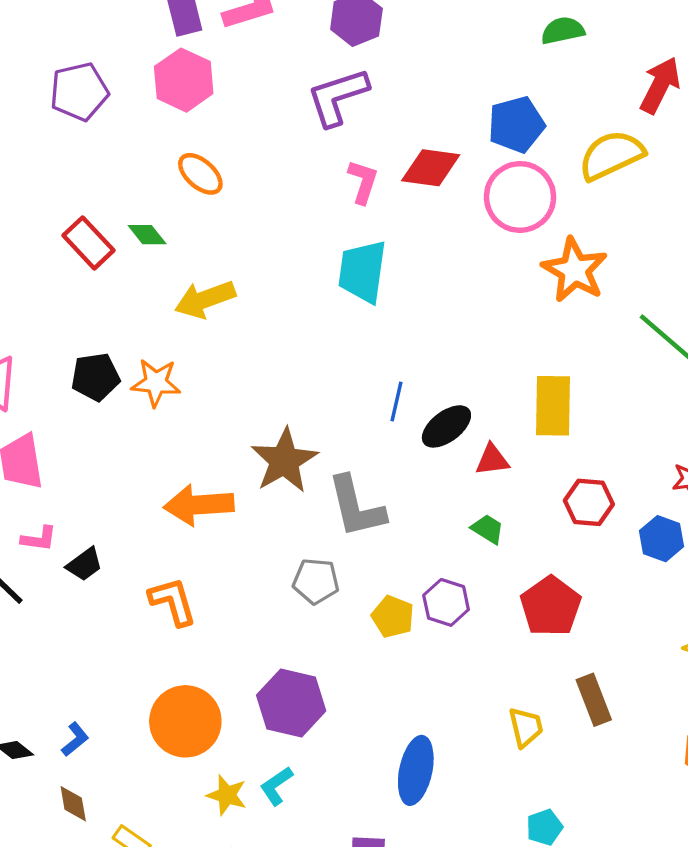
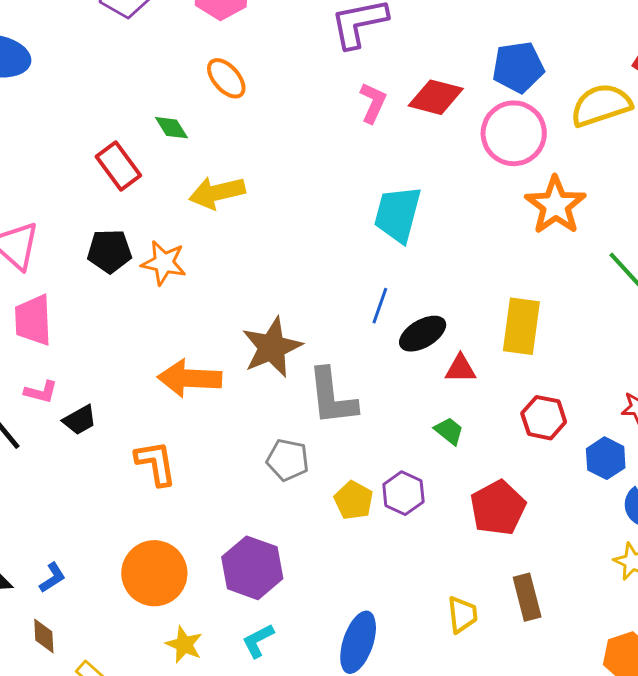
red rectangle: (89, 243) -> (118, 166), moved
cyan trapezoid: (362, 271) -> (398, 214), moved
cyan L-shape: (276, 786) -> (258, 641), moved

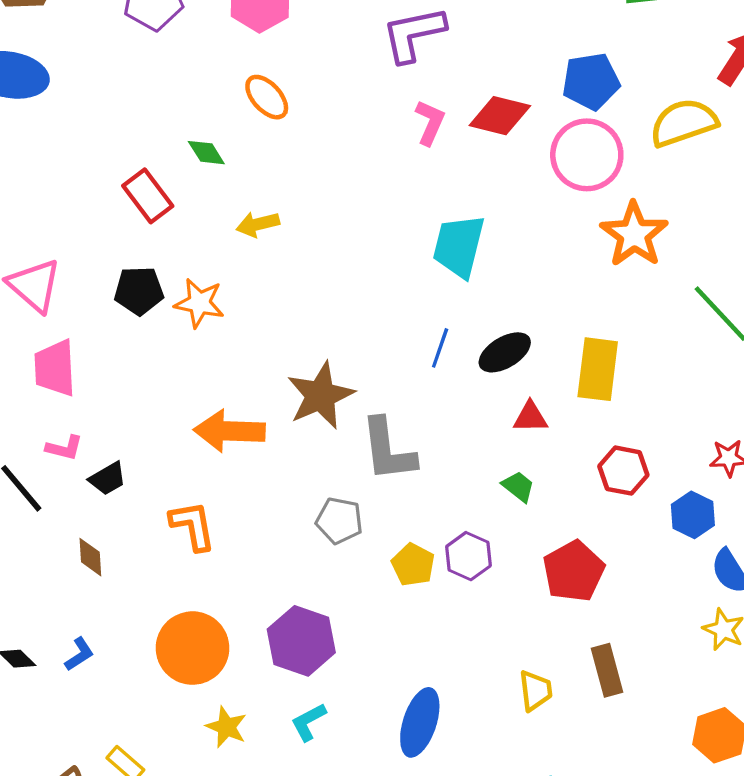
yellow arrow: (217, 193) -> (258, 224), size x0.7
black ellipse: (423, 334) -> (505, 352), moved
brown diamond: (44, 636) -> (90, 557), moved

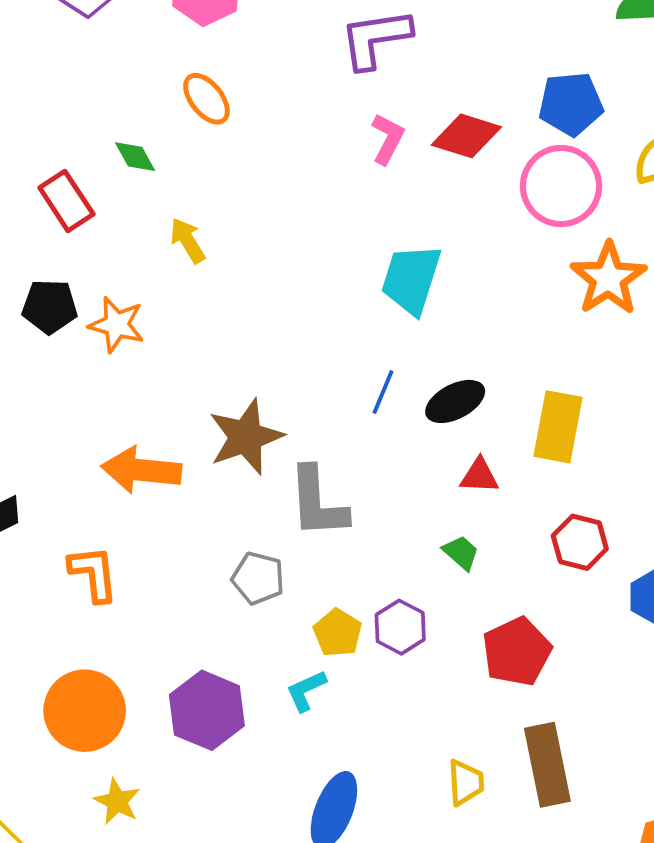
yellow arrow: (258, 224) -> (188, 240), turned 69
brown rectangle: (607, 670) -> (547, 765), size x1.4
cyan L-shape: (309, 722) -> (306, 691), moved

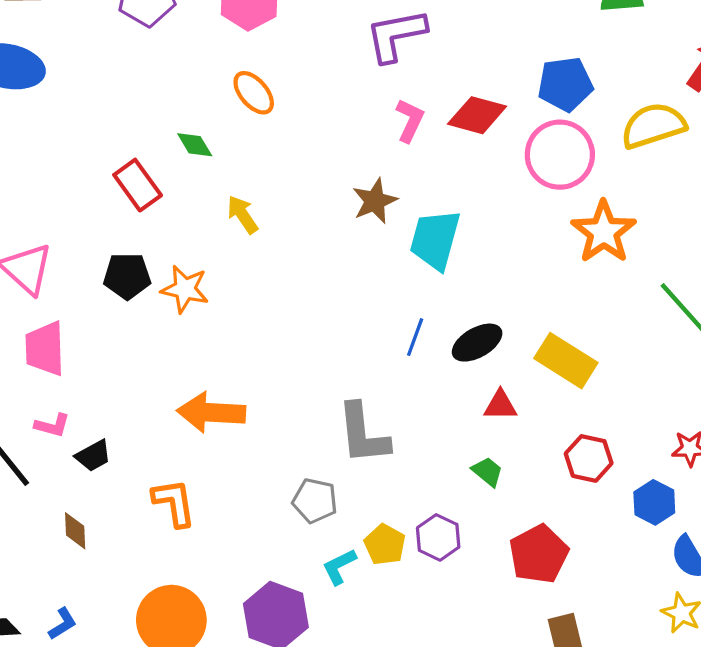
yellow rectangle: (558, 427) -> (566, 361), turned -66
brown star: (246, 437) -> (375, 201), moved, size x0.7
cyan L-shape: (306, 691) -> (339, 567), moved

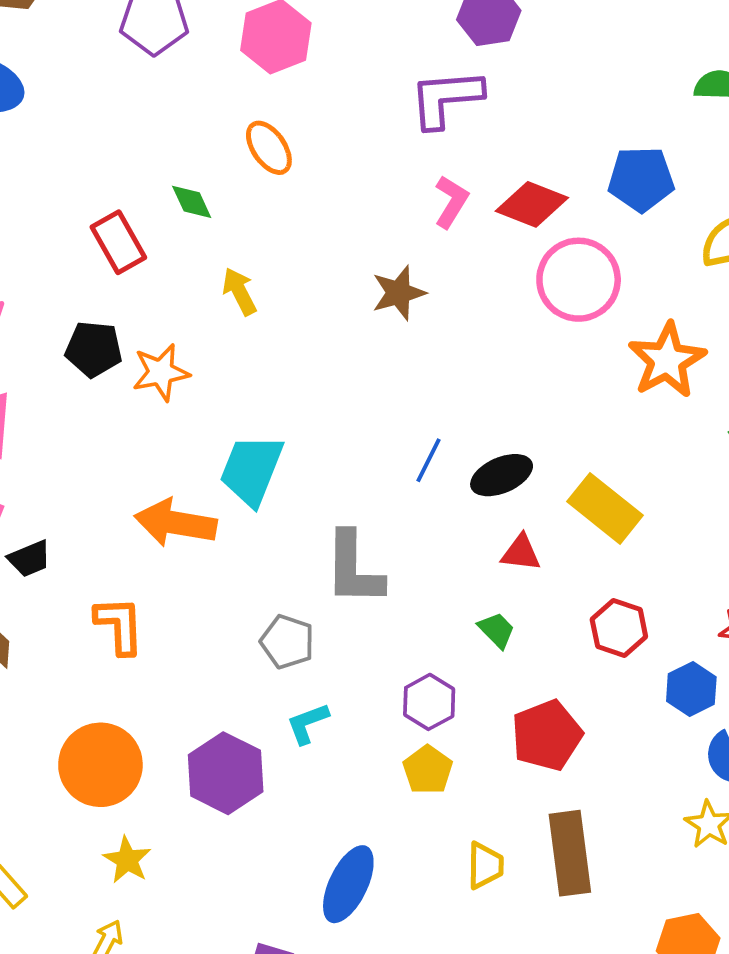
pink circle: (560, 155) -> (579, 280), moved
cyan trapezoid: (435, 240) -> (251, 470), moved
orange star: (185, 289) -> (161, 372), turned -30
yellow pentagon: (385, 545) -> (428, 770), moved

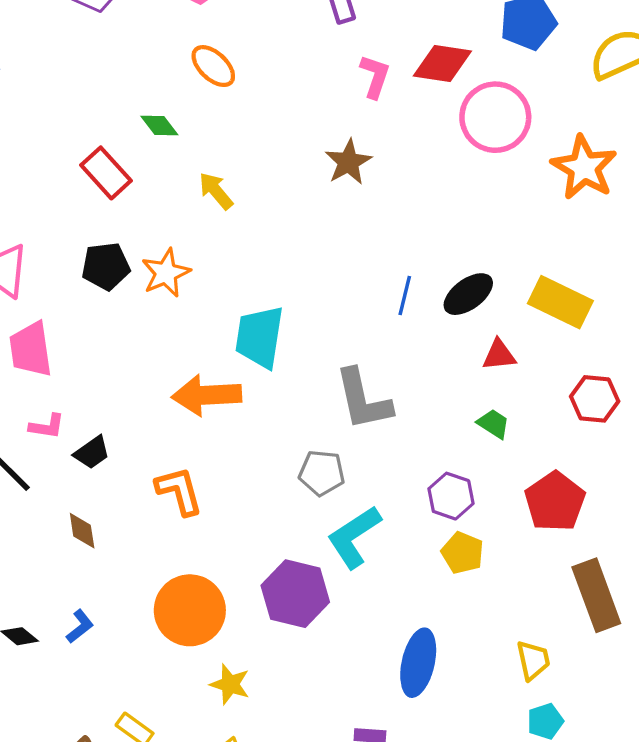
cyan L-shape: (308, 723) -> (354, 537), size x1.6
yellow trapezoid: (485, 865) -> (533, 660), moved

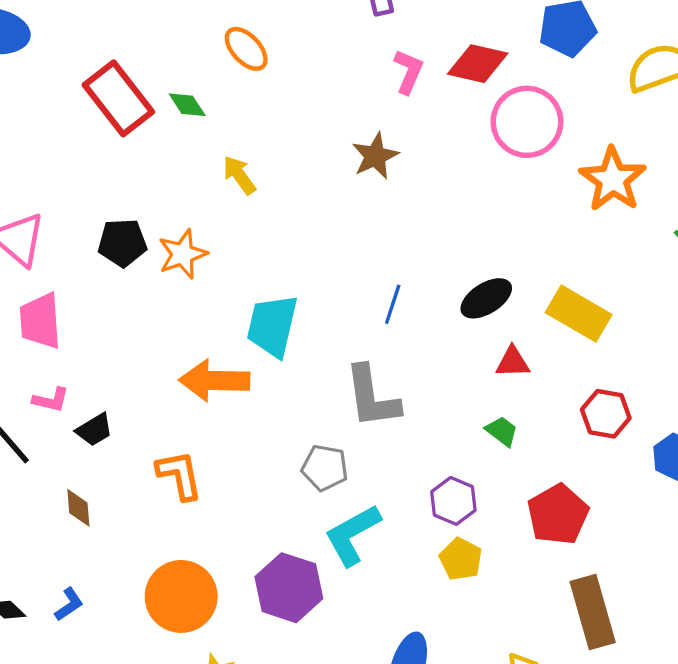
red rectangle: (106, 173) -> (118, 98), moved, size x1.4
blue line: (405, 295) -> (393, 304), moved

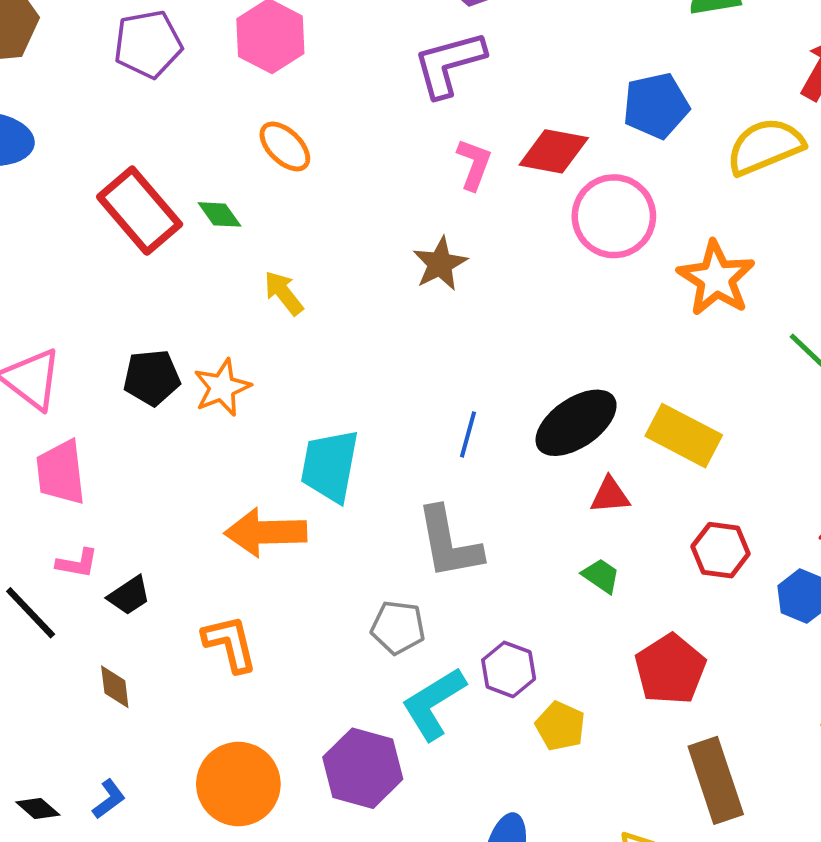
black ellipse: (486, 298) -> (576, 423), size x1.4
purple hexagon: (453, 501) -> (509, 669), moved

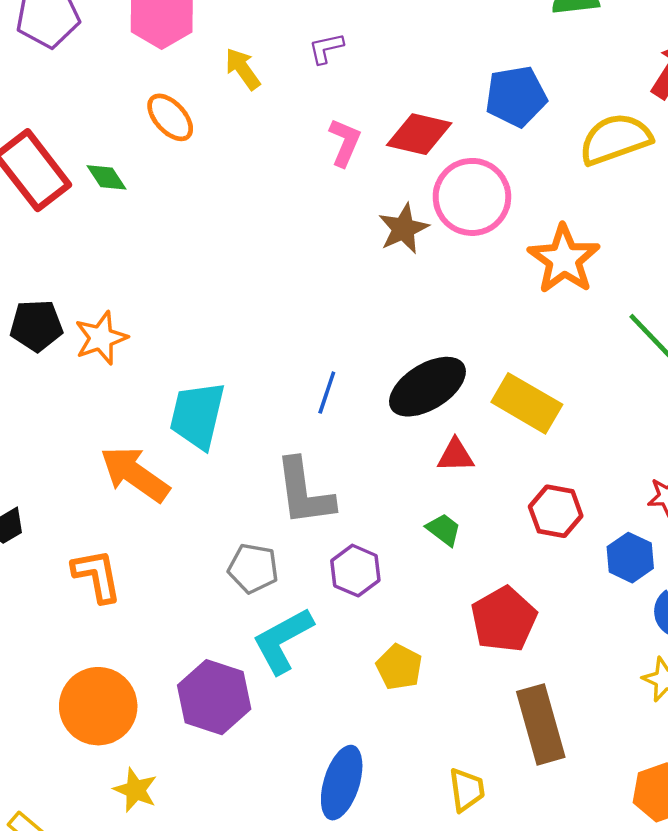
purple L-shape: (449, 64) -> (326, 48), size x0.5
brown star: (440, 264) -> (403, 229), moved
yellow arrow: (284, 293) -> (243, 69), moved
orange arrow: (266, 532) -> (135, 474), turned 34
purple hexagon: (509, 669) -> (355, 571), moved

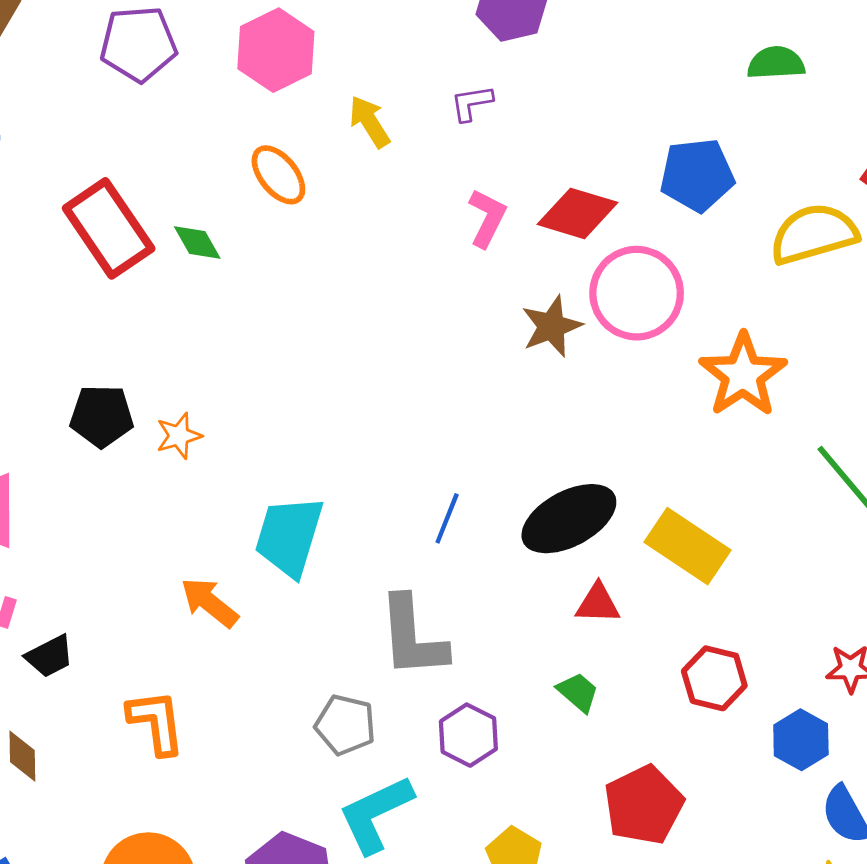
orange star: (101, 338) -> (179, 436), size x0.7
orange arrow: (135, 474) -> (209, 602), size x0.7

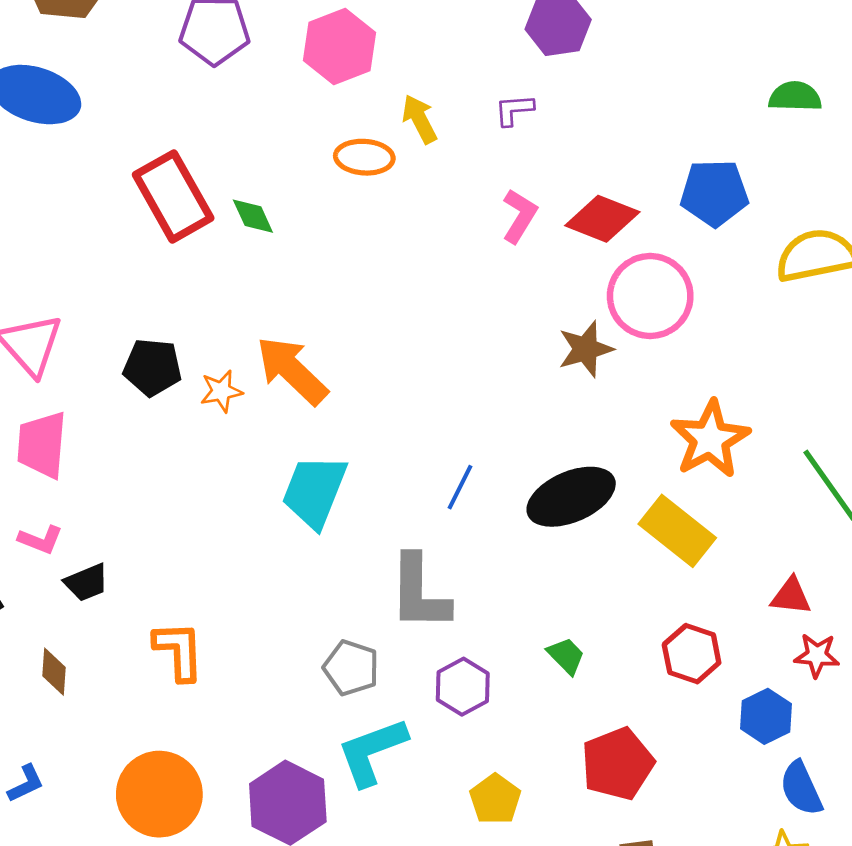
orange ellipse: (278, 175) -> (364, 157), moved, turned -52
brown star: (552, 326) -> (586, 349), moved
orange star: (743, 375) -> (710, 439), moved
orange arrow: (209, 602) -> (292, 370), moved, size x1.4
red triangle: (598, 604) -> (791, 596), moved

